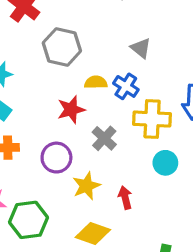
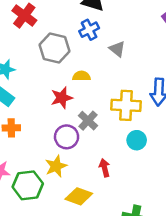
blue cross: (126, 86) -> (89, 30), moved, turned 30
purple circle: (56, 158) -> (67, 137), moved
yellow star: (86, 186) -> (56, 166), moved

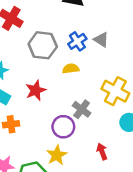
blue cross: (89, 30) -> (77, 41), moved
red star: (62, 98) -> (36, 90), moved
yellow cross: (126, 105) -> (115, 91), turned 32

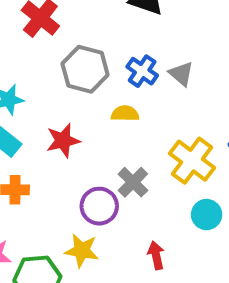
blue cross: (77, 41) -> (142, 71), turned -30
yellow star: (57, 155) -> (82, 251), turned 30

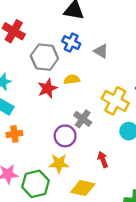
blue cross: (142, 71) -> (71, 43), moved
red star: (63, 141) -> (47, 88), moved

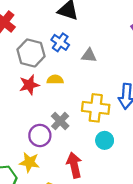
gray triangle: (101, 51) -> (89, 56), turned -35
yellow cross: (115, 101) -> (96, 108), turned -30
red arrow: (103, 160) -> (74, 165), size x1.5

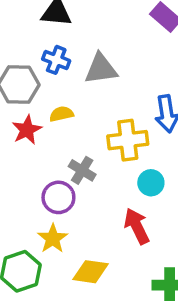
gray triangle: (89, 56) -> (101, 69), size x1.5
yellow star: (29, 162) -> (53, 239), turned -30
red arrow: (74, 165) -> (137, 226), moved

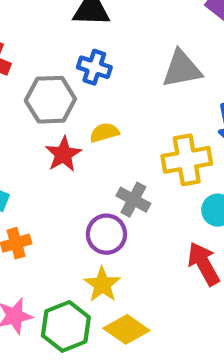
gray triangle: (101, 69) -> (182, 69), moved
yellow diamond: (91, 272) -> (126, 329), moved, turned 30

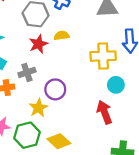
gray cross: (133, 200) -> (27, 72), moved, turned 35
yellow star: (102, 285) -> (38, 108), moved

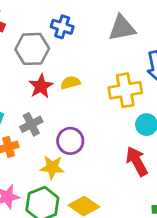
yellow semicircle: (62, 36) -> (70, 83), moved
yellow star: (38, 108) -> (52, 167), turned -30

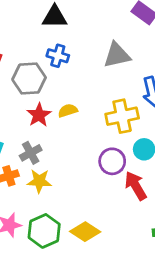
purple circle: (70, 141) -> (112, 161), moved
yellow star: (52, 167) -> (39, 181), moved

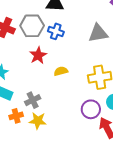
gray hexagon: (29, 79) -> (32, 26), moved
red star: (39, 115) -> (38, 55), moved

